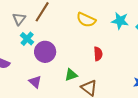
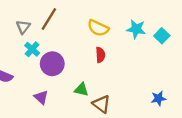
red semicircle: (98, 54) -> (100, 55), moved
green triangle: (71, 75) -> (81, 89), turned 32

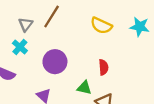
cyan cross: (32, 49) -> (20, 47), moved
red semicircle: (100, 55) -> (103, 67), moved

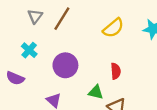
gray triangle: (26, 24) -> (35, 16), moved
yellow semicircle: (101, 26) -> (113, 28), turned -65

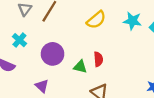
green triangle: (96, 92) -> (80, 67), moved

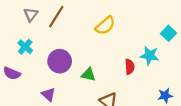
cyan star: (132, 21) -> (150, 56), moved
red semicircle: (98, 59) -> (130, 67), moved

